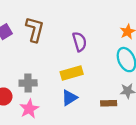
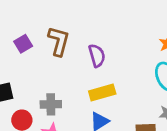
purple semicircle: (79, 42) -> (97, 56), moved

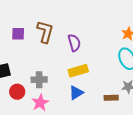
purple square: (23, 44) -> (18, 34), turned 32

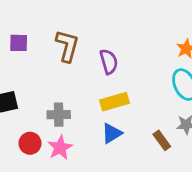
purple square: (18, 34) -> (19, 43), moved
red circle: (17, 92) -> (30, 143), moved
brown rectangle: (111, 98) -> (162, 140), turned 56

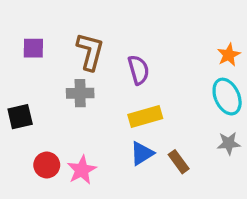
gray cross: (59, 115) -> (80, 93), moved
brown rectangle: (162, 140) -> (179, 162), moved

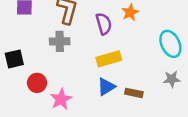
orange star: (229, 55) -> (130, 12), moved
brown rectangle: (179, 162) -> (134, 93), turned -42
red circle: (47, 165) -> (37, 83), moved

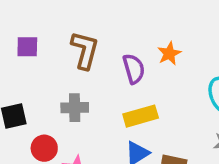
gray cross: (60, 41) -> (75, 108), moved

